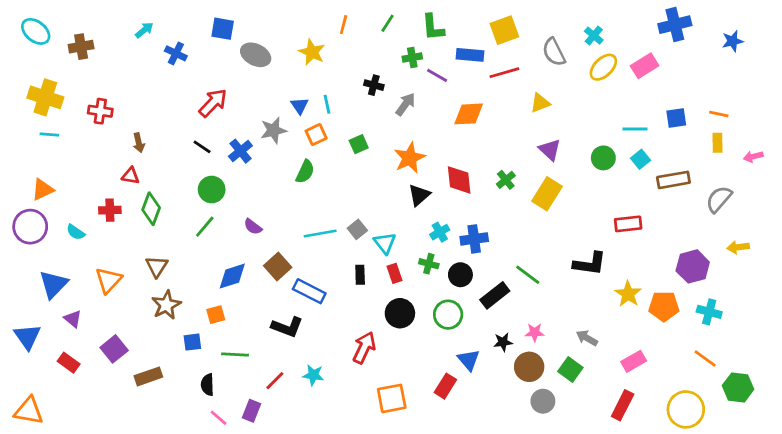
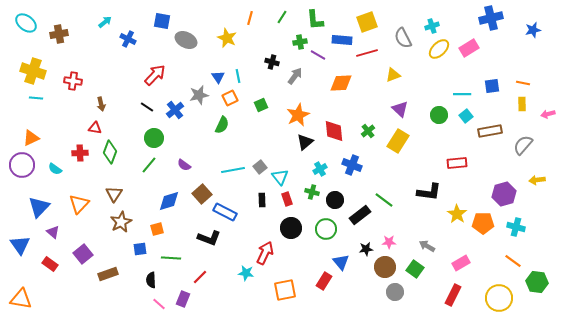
cyan cross: (594, 36) -> (432, 26), turned 32
blue cross: (474, 239) -> (352, 165), moved, turned 30
cyan star: (313, 375) -> (246, 273), moved

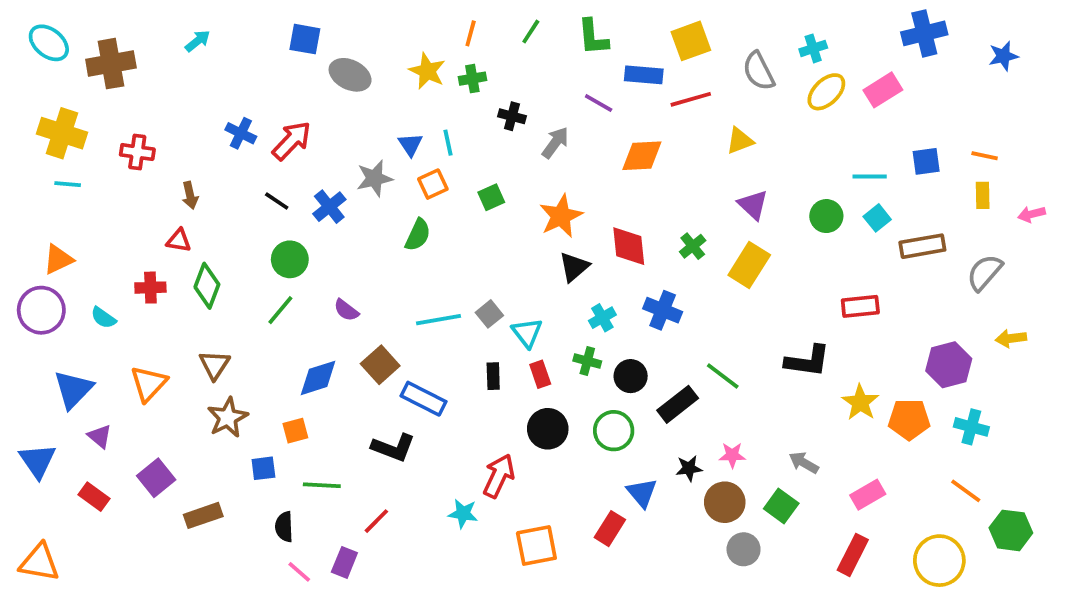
brown cross: (59, 34) -> (111, 64), size x1.4
blue cross: (128, 39) -> (241, 133), moved
green cross: (300, 42) -> (472, 79), moved

